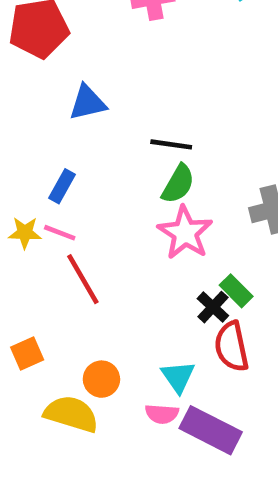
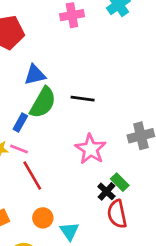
green semicircle: (178, 184) -> (43, 103), moved, size x1.4
cyan triangle: (178, 377) -> (69, 231), moved
orange circle: (101, 379) -> (43, 218), moved

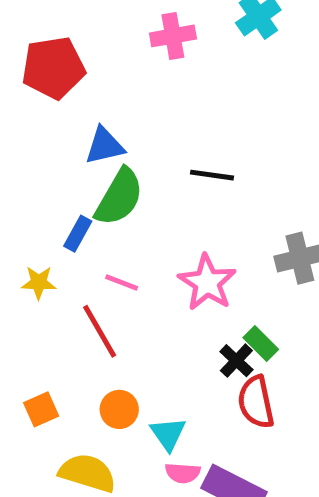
black line: (83, 99) -> (212, 175), moved
pink line: (19, 149) -> (122, 283), moved

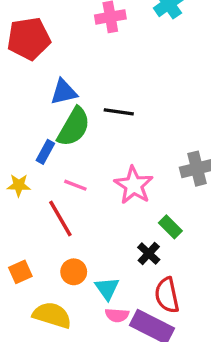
black line: (212, 175) -> (119, 112), moved
black cross: (236, 361) -> (149, 253), moved
red semicircle: (256, 402) -> (167, 295), moved

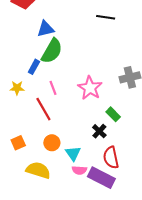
black line: (119, 112) -> (106, 17), moved
pink line: (75, 185) -> (53, 88), turned 48

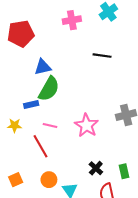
blue rectangle: (34, 67) -> (31, 105), turned 48
pink line: (53, 88) -> (50, 125), turned -56
green rectangle: (113, 114) -> (124, 171), moved, turned 32

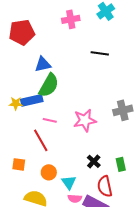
blue rectangle: (31, 105) -> (32, 100), size x1.5
yellow star: (15, 125) -> (16, 103), moved
pink star: (86, 125) -> (85, 120), turned 30
orange square: (16, 180) -> (19, 164), moved, turned 32

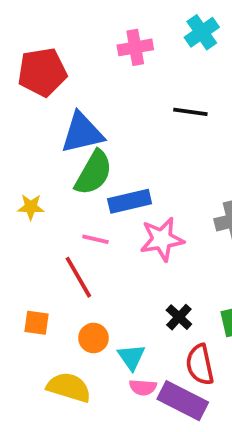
blue triangle: (43, 64) -> (82, 133), size x1.4
blue rectangle: (32, 100) -> (130, 201), moved

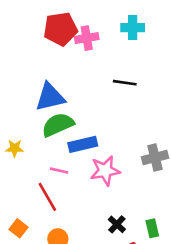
cyan cross: (202, 32) -> (133, 28), turned 35
red pentagon: (42, 72) -> (60, 29), moved
green semicircle: (93, 173) -> (58, 125), turned -144
orange square: (37, 323) -> (18, 228), turned 30

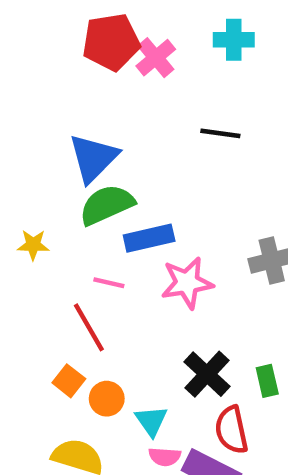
pink cross: (87, 38) -> (156, 58), turned -30
blue triangle: (50, 97) -> (93, 158), turned -32
black cross: (117, 224) -> (207, 374), size x1.5
orange square: (18, 228) -> (69, 381), moved

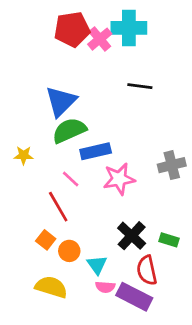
cyan cross: (234, 40) -> (129, 28), moved, size x1.4
pink line: (109, 283) -> (71, 179), turned 30
green rectangle: (267, 381) -> (169, 240), turned -60

